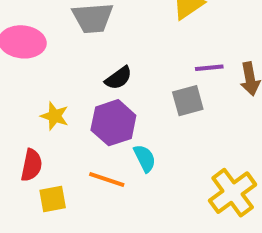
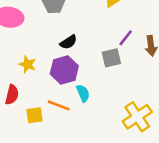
purple line: (209, 68) -> (126, 38), turned -48
yellow square: (53, 199) -> (34, 115), moved

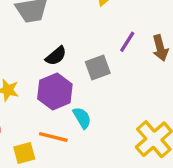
gray square: (111, 58) -> (98, 68), moved

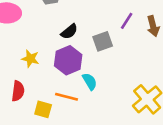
yellow square: (24, 153) -> (43, 109), turned 30

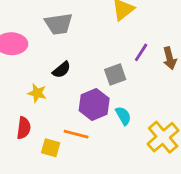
black semicircle: (69, 32) -> (62, 70), moved
purple hexagon: (68, 60) -> (94, 104), moved
cyan semicircle: (90, 82) -> (123, 116), moved

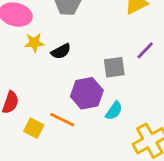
yellow star: (37, 93) -> (34, 43), moved, turned -30
cyan semicircle: (123, 116) -> (114, 111), turned 54

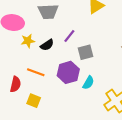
purple line: (145, 50) -> (69, 36), moved
orange line: (62, 120) -> (36, 72), moved

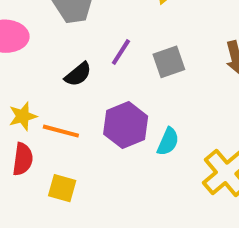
yellow star: (28, 41) -> (23, 116), moved
gray square: (85, 52) -> (169, 62), moved

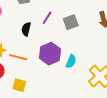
black semicircle: (78, 74) -> (26, 29), turned 144

